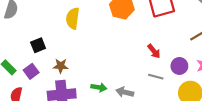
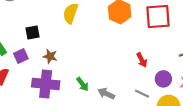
gray line: (156, 77) -> (142, 94), moved
green arrow: (99, 87) -> (82, 84), turned 32

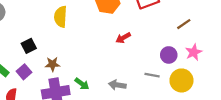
red arrow: (142, 60) -> (123, 38), moved, turned 104
green arrow: (82, 84) -> (82, 84), moved

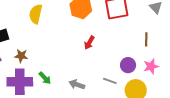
brown line: (184, 24) -> (146, 39), turned -64
red arrow: (123, 38) -> (89, 43), turned -40

